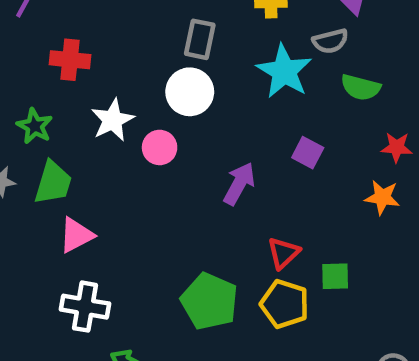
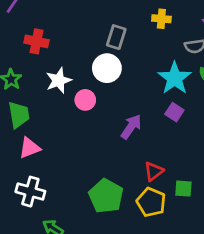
cyan star: (284, 71) -> (175, 78), moved
green trapezoid: (53, 183) -> (19, 115), turned -32

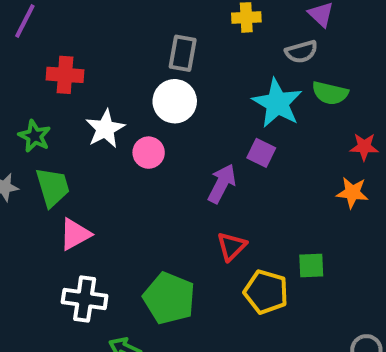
purple square: (174, 112) -> (261, 153), moved
red triangle: (154, 171) -> (232, 246), moved
green pentagon: (106, 196) -> (169, 298), moved

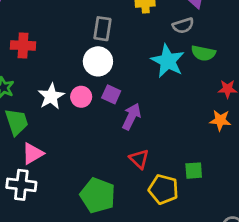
white star: (105, 129) -> (51, 96), moved
purple square: (261, 153) -> (111, 94), moved
red triangle: (232, 246) -> (139, 159), turned -30
white cross: (85, 299) -> (21, 185), moved

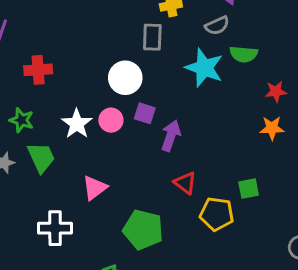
gray rectangle: (102, 29) -> (152, 37), moved
pink triangle: (33, 154) -> (95, 188), moved

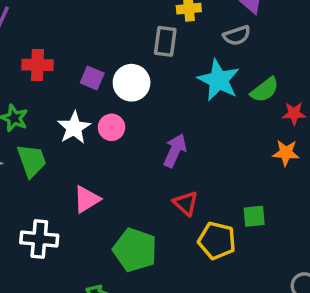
green semicircle: (244, 54) -> (265, 90), moved, turned -48
purple square: (145, 113) -> (92, 78), moved

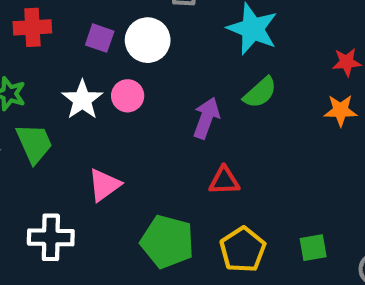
green semicircle: (265, 90) -> (260, 93), moved
red triangle: (186, 203) -> (224, 181), turned -40
green square: (254, 216) -> (313, 248), moved
yellow pentagon: (217, 241) -> (243, 250), moved, turned 30

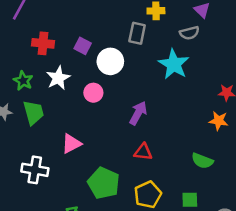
purple square: (100, 38) -> (83, 46), moved
green semicircle: (260, 93) -> (202, 161), moved, turned 55
white star: (82, 100) -> (58, 78), moved

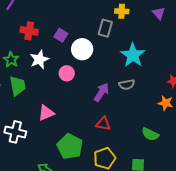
gray semicircle: (189, 33) -> (127, 85), moved

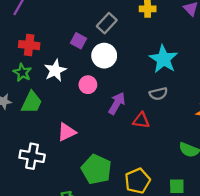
gray rectangle: (105, 28) -> (107, 23), moved, turned 30
red cross: (29, 31) -> (29, 45), moved
green trapezoid: (18, 86) -> (32, 102), turned 40
purple arrow: (101, 92) -> (117, 103), moved
red triangle: (103, 124) -> (141, 120), moved

